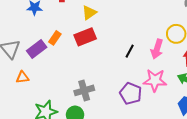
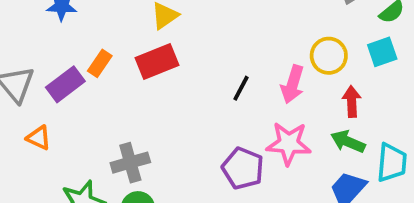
orange triangle: (22, 77) -> (39, 138), turned 32
gray cross: (84, 90) -> (130, 163), moved

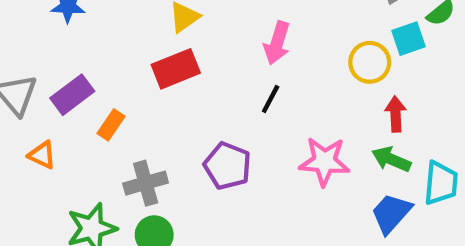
cyan square: (382, 52) -> (408, 39), moved
orange rectangle: (100, 63) -> (111, 125), moved
pink arrow: (293, 84) -> (277, 43), moved
purple pentagon: (243, 168) -> (227, 166), moved

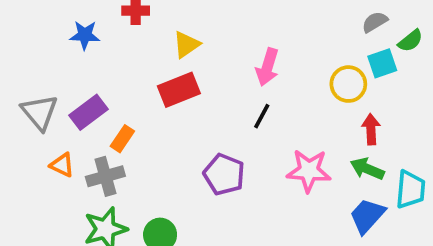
gray cross: (146, 183) -> (105, 176), moved

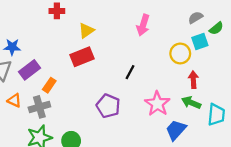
blue star: (85, 35) -> (12, 47), moved
pink arrow: (267, 67) -> (143, 25), moved
pink star: (309, 171) -> (157, 104), turned 30
blue trapezoid: (367, 216) -> (176, 130), moved

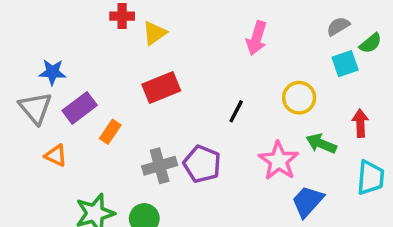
yellow triangle: (86, 31) -> (154, 33), moved
yellow circle: (180, 53) -> (299, 98), moved
red arrow: (193, 80) -> (360, 123), moved
green arrow: (191, 103) -> (321, 144), moved
gray cross: (39, 107) -> (160, 166), moved

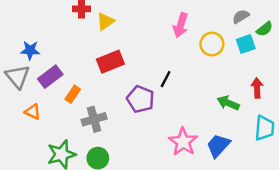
yellow circle: (299, 98) -> (212, 44), moved
pink star: (279, 161) -> (183, 142), moved
purple pentagon: (202, 164) -> (140, 99), moved
gray cross: (160, 166) -> (94, 119), moved

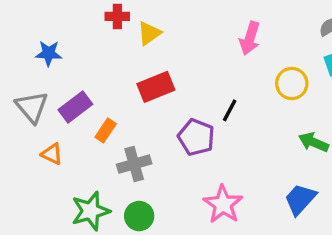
yellow circle: (212, 44) -> (292, 84), moved
blue star: (30, 50) -> (49, 53), moved
pink star: (183, 142) -> (223, 204), moved

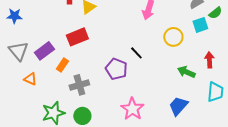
blue star: (49, 53) -> (14, 16), moved
red rectangle: (156, 87) -> (77, 37), moved
black line: (230, 110) -> (136, 53), turned -72

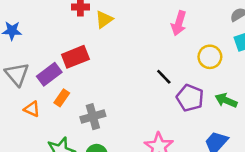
red rectangle: (77, 37) -> (75, 57), moved
orange rectangle: (62, 65) -> (62, 98), moved
purple pentagon: (116, 69) -> (190, 98), moved

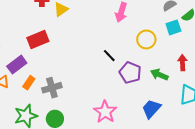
purple rectangle: (49, 74) -> (17, 65), moved
orange rectangle: (62, 98) -> (29, 83), moved

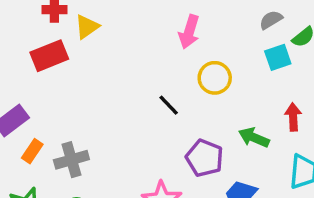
red rectangle: (38, 39) -> (49, 56), moved
yellow circle: (146, 39) -> (215, 78), moved
purple pentagon: (130, 73) -> (204, 158), moved

